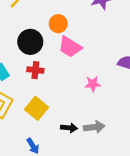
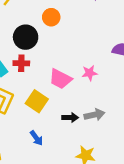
pink trapezoid: (70, 47) -> (60, 79), moved
red cross: (35, 70) -> (21, 63), moved

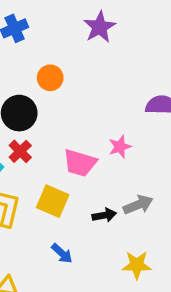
red cross: (21, 63) -> (20, 151), turned -35

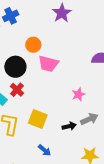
pink star: (120, 147) -> (78, 94), moved
pink trapezoid: (80, 163) -> (48, 64), moved

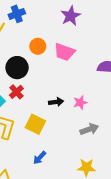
pink trapezoid: (48, 64) -> (64, 52), moved
black arrow: (69, 126) -> (56, 102), moved
blue arrow: (45, 150) -> (40, 158), turned 88

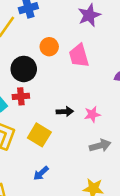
pink trapezoid: (64, 52) -> (79, 56), turned 50
red cross: (16, 92) -> (21, 96), turned 32

